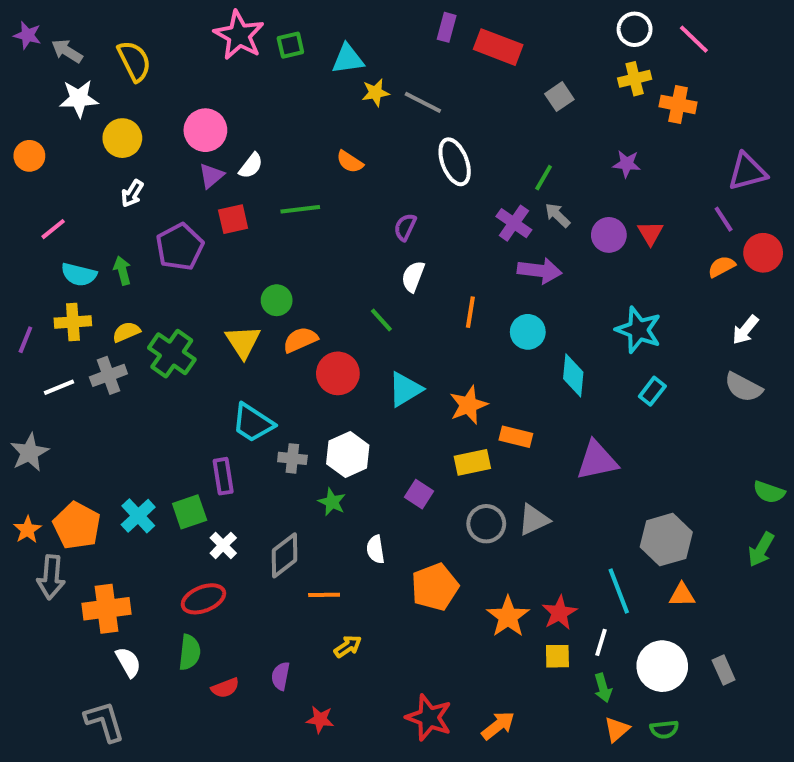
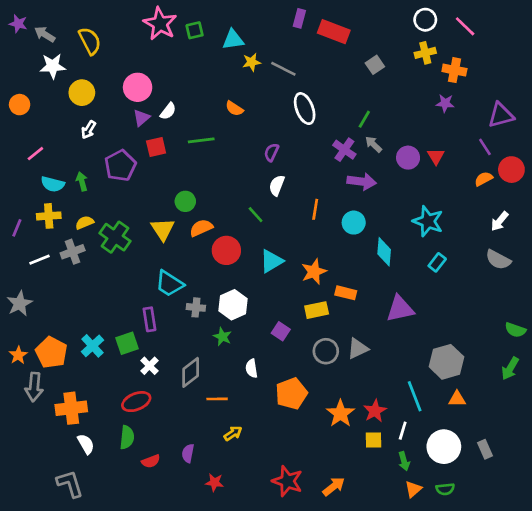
purple star: (627, 164) -> (445, 103), moved

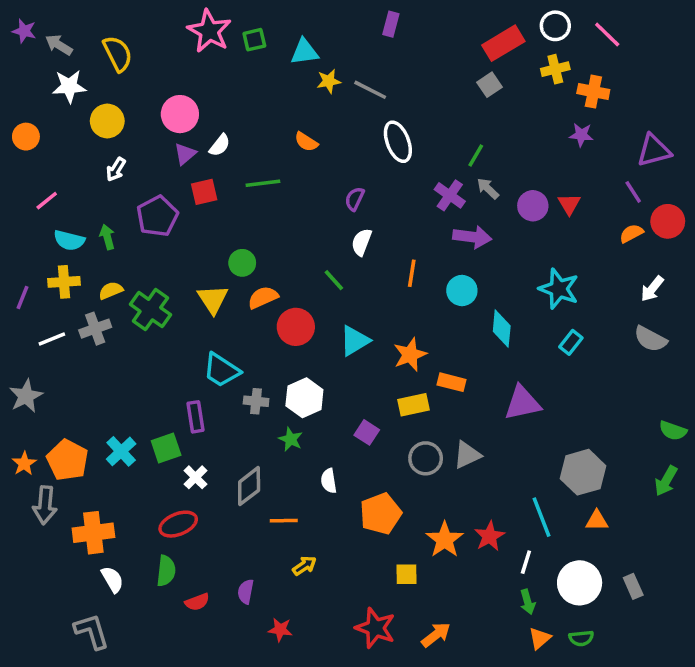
red rectangle: (334, 32) -> (503, 43), moved, turned -52
yellow square: (374, 440) -> (407, 574), moved

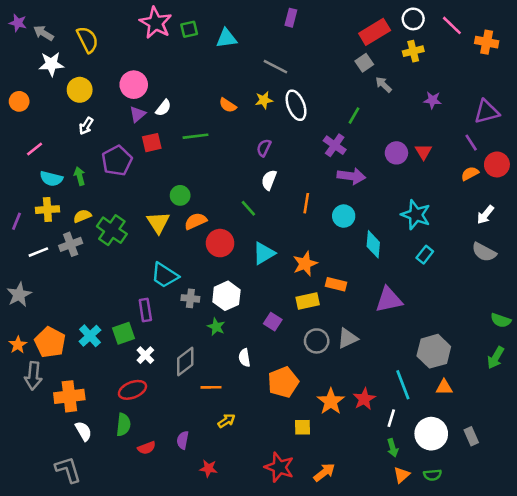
yellow star: (329, 81) -> (264, 100), moved
orange cross: (593, 92) -> (487, 42), moved
gray arrow: (488, 188) -> (384, 85), moved

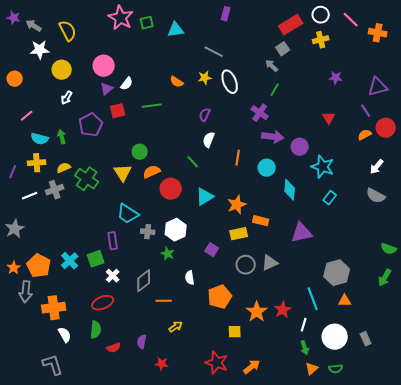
gray arrow: (384, 85) -> (272, 66), moved
purple circle: (396, 153) -> (300, 147), moved

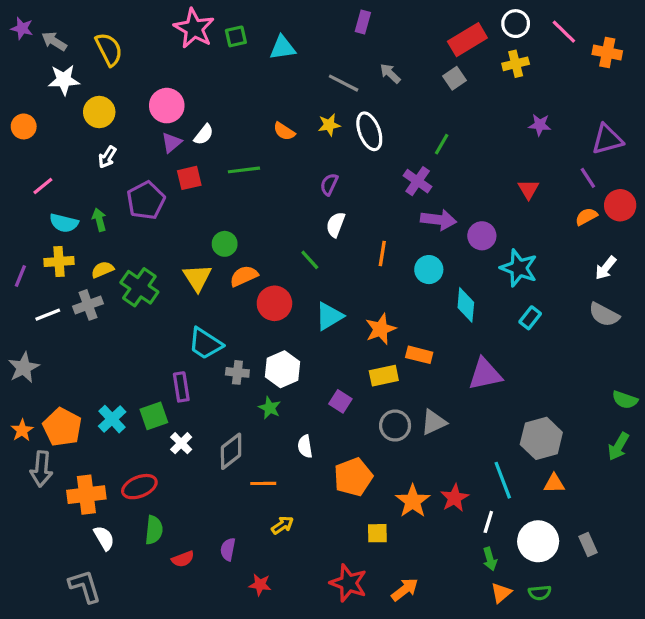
gray arrow: (272, 66) -> (390, 73), moved
red ellipse: (103, 303) -> (139, 487), moved

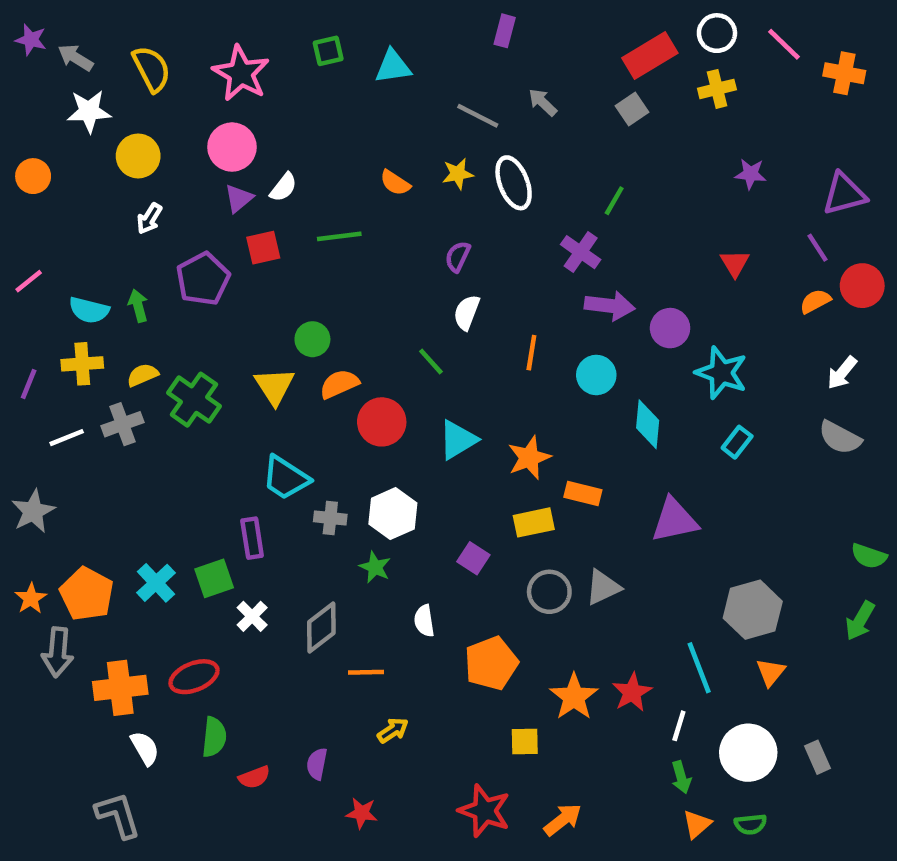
pink star: (194, 28) -> (241, 73), moved
pink line: (43, 186) -> (29, 281), moved
orange triangle: (554, 483) -> (771, 672), turned -50

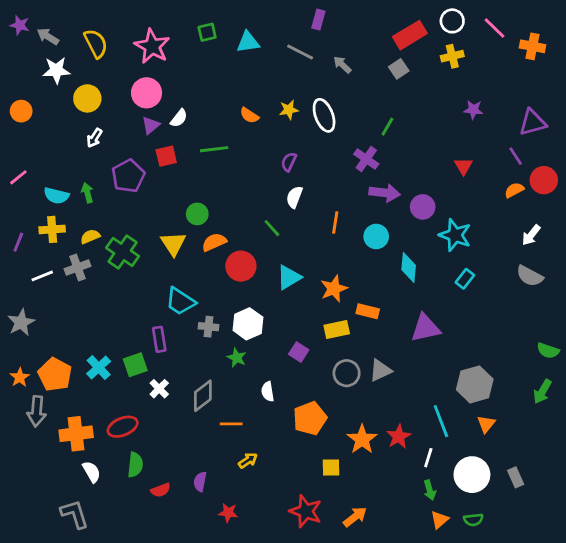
gray line: (478, 116) -> (300, 52), moved

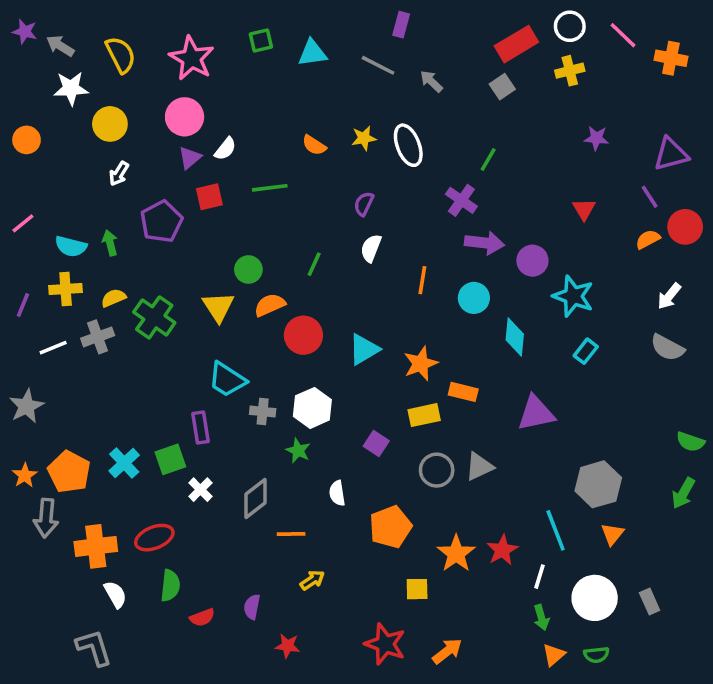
green line: (272, 228) -> (314, 264), moved, turned 66

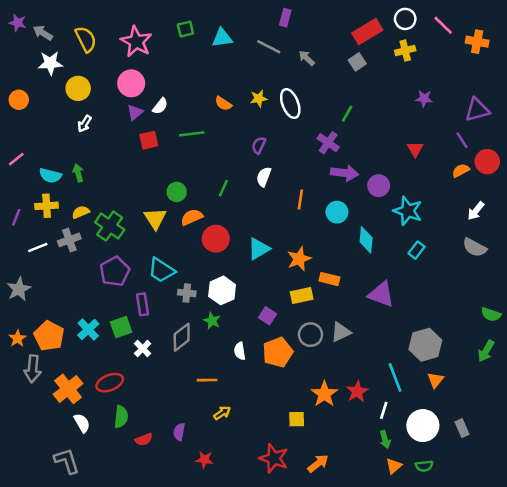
purple pentagon: (161, 222) -> (115, 271), moved
purple triangle: (536, 413) -> (381, 294), turned 32
gray diamond: (256, 499) -> (182, 337), moved
orange pentagon: (390, 527) -> (278, 352), moved
orange cross: (96, 546) -> (68, 389), turned -32

